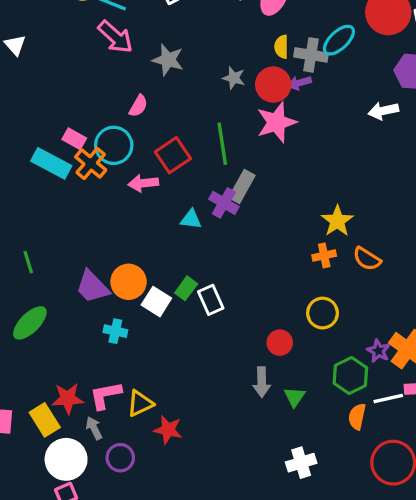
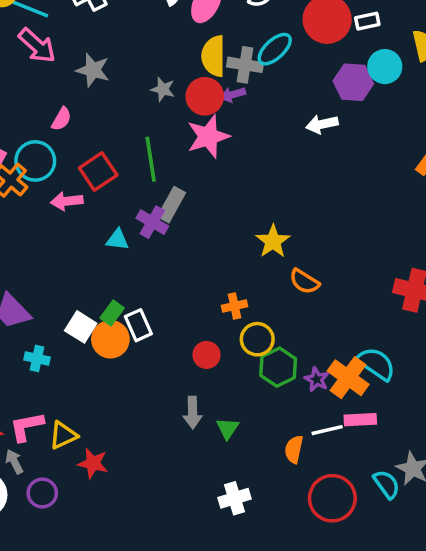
yellow semicircle: (281, 47) -> (214, 56), size x1.6
orange cross: (324, 255) -> (234, 306), moved
orange circle: (129, 282) -> (110, 339), moved
red circle: (280, 343) -> (207, 355), moved
green hexagon: (350, 375) -> (278, 367), moved

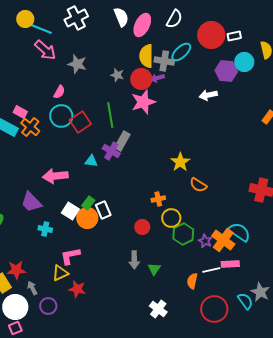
cyan circle: (35, 161) -> (61, 116), moved
pink arrow: (67, 201) -> (55, 176), moved, size x1.4
pink L-shape: (27, 427) -> (70, 256), moved
white cross: (234, 498) -> (158, 309), turned -36

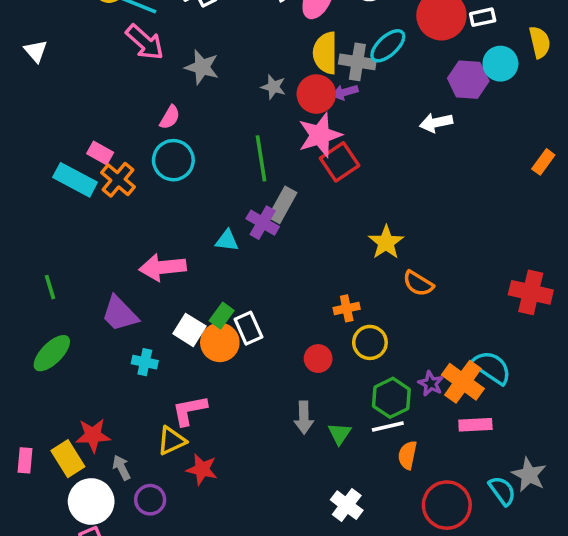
red square: (80, 122) -> (340, 162), moved
green hexagon: (183, 234) -> (391, 398), moved
white line: (211, 270) -> (388, 426), moved

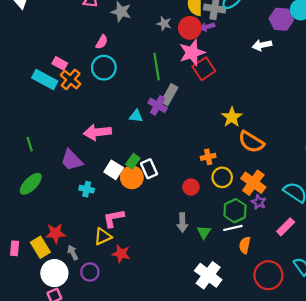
orange semicircle: (418, 283) -> (251, 142), size x1.4
orange cross: (463, 382) -> (253, 183), moved
pink rectangle: (475, 425) -> (286, 227), turned -42
white cross: (347, 505) -> (208, 275), size x1.4

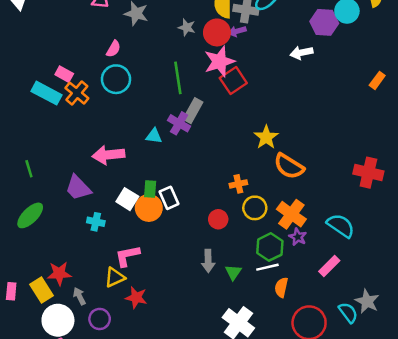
green rectangle: (133, 161) -> (150, 189), turned -32

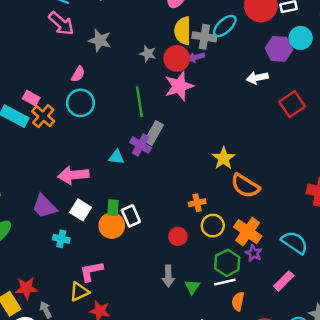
red square: (233, 80) -> (292, 104), moved
white square: (127, 199) -> (80, 210), moved

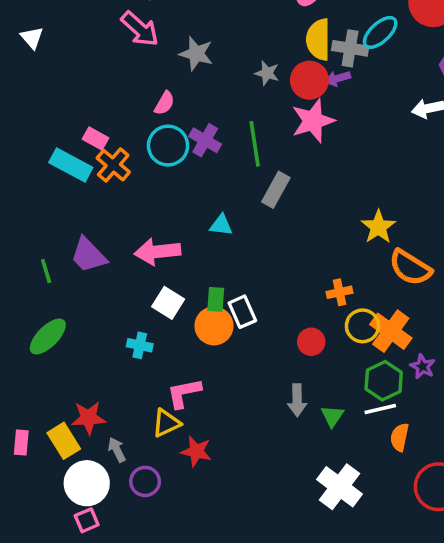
purple cross: (141, 145) -> (205, 140), moved
purple trapezoid: (44, 206) -> (88, 255), moved
orange cross: (248, 232) -> (391, 331), moved

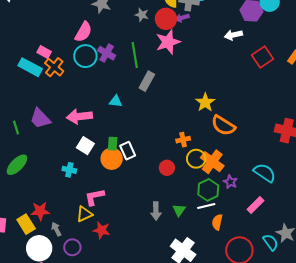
pink semicircle: (164, 103) -> (83, 32), size x1.5
gray arrow: (297, 400) -> (156, 211), moved

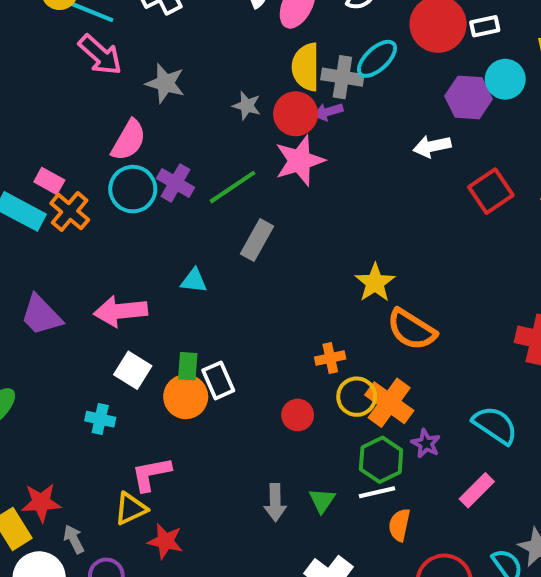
green line: (135, 55) -> (233, 187), turned 65

